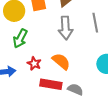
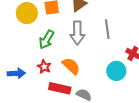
green arrow: (20, 38) -> (46, 40), moved

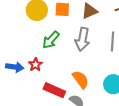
orange semicircle: (71, 66) -> (81, 80), moved
red star: (44, 67) -> (35, 65), moved

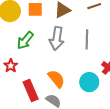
red rectangle: (54, 90) -> (31, 91), turned 45

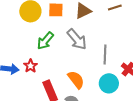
gray arrow: (57, 38) -> (77, 39), turned -50
gray line: (87, 39) -> (105, 55), moved

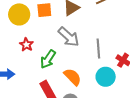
green arrow: (45, 41) -> (48, 59), moved
red star: (31, 66) -> (26, 45), moved

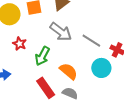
gray line: (98, 49) -> (91, 41), turned -48

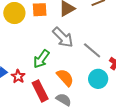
red star: (19, 44) -> (18, 76), moved

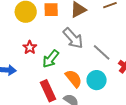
red star: (18, 76) -> (30, 47), moved
cyan circle: (98, 79) -> (97, 80), moved

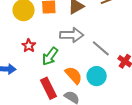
gray arrow: (73, 38) -> (72, 35), turned -45

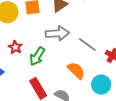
orange semicircle: (74, 75) -> (76, 70), moved
cyan circle: (97, 76) -> (101, 85), moved

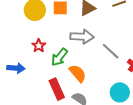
orange semicircle: (76, 70) -> (78, 73), moved

